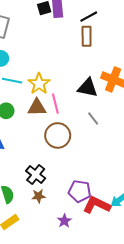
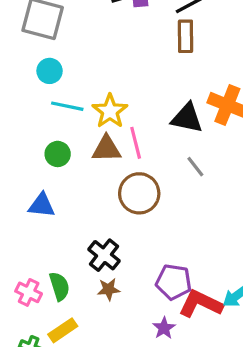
purple star: (64, 221) -> (164, 328), moved

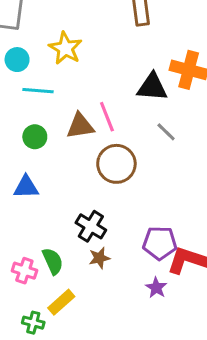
yellow star: (110, 111) -> (65, 48), moved

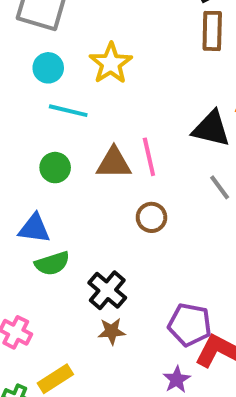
brown circle: (116, 164) -> (151, 217), size x0.6
green semicircle: (53, 261) -> (52, 263), moved, turned 88

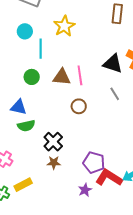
cyan circle: (48, 68) -> (25, 31), moved
cyan line: (68, 111) -> (41, 49), turned 72

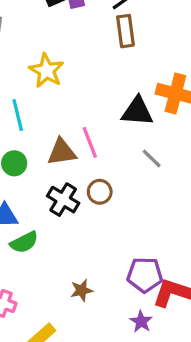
black cross: (53, 142) -> (63, 200), moved

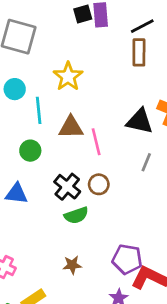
brown triangle: (62, 152) -> (71, 127), moved
gray line: (152, 158) -> (146, 162), turned 60
green semicircle: (24, 242) -> (76, 215), moved

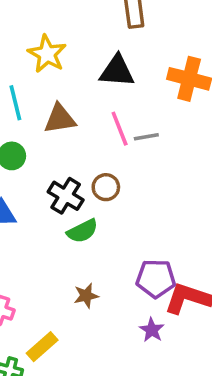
black triangle: (140, 121) -> (117, 71), moved
pink line: (96, 142) -> (120, 129), moved
gray line: (146, 162) -> (146, 137), moved, turned 66

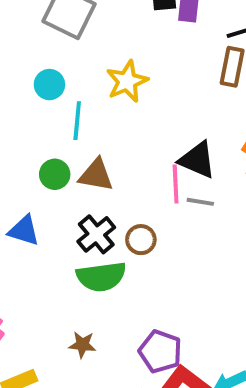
black triangle: (117, 71) -> (197, 160), moved
brown triangle: (60, 119) -> (96, 175), moved
green semicircle: (82, 231) -> (101, 277), size x1.4

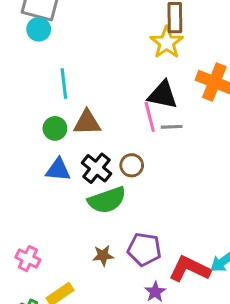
yellow star: (127, 81) -> (167, 43), moved
cyan circle: (49, 85) -> (39, 29), moved
blue triangle: (24, 231) -> (58, 170), moved
purple pentagon: (160, 351) -> (144, 249), moved

